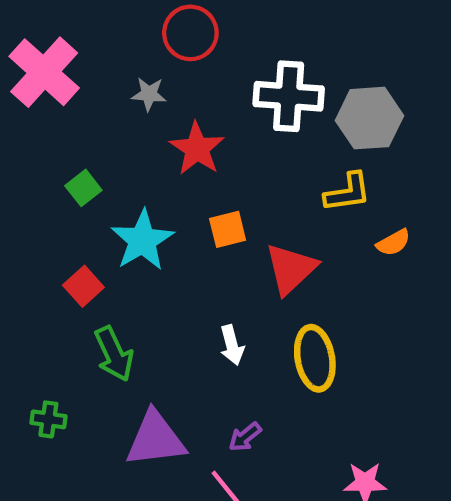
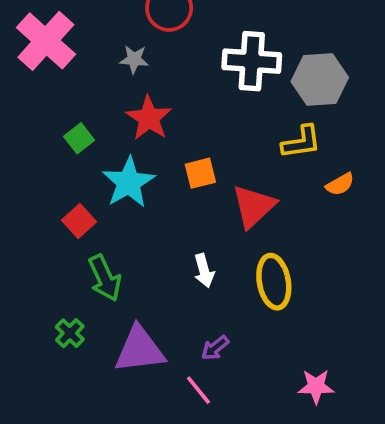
red star: (197, 149) -> (149, 118), moved
green cross: (48, 419) -> (70, 333), moved, turned 36

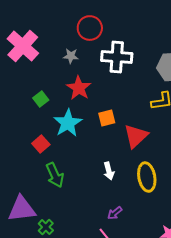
white cross: (252, 61) -> (117, 57), moved
green cross: (70, 333) -> (46, 227), moved
purple triangle: (140, 350) -> (22, 209), moved

